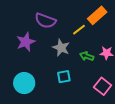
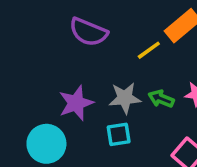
purple star: (26, 42) -> (76, 103), moved
gray star: (61, 48) -> (125, 98), moved, turned -30

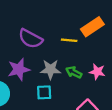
purple semicircle: (88, 32) -> (30, 39), moved
yellow line: (149, 50) -> (69, 40), turned 35

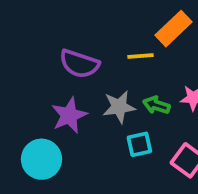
cyan square: (44, 92) -> (139, 144), moved

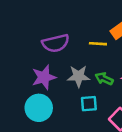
purple semicircle: (79, 64) -> (56, 43), turned -40
cyan circle: (41, 159) -> (39, 108), moved

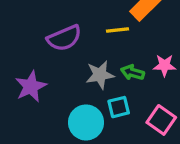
purple star: (44, 77) -> (31, 86), moved
cyan circle: (39, 108) -> (86, 122), moved

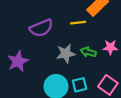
cyan square: (119, 107) -> (80, 85), moved

